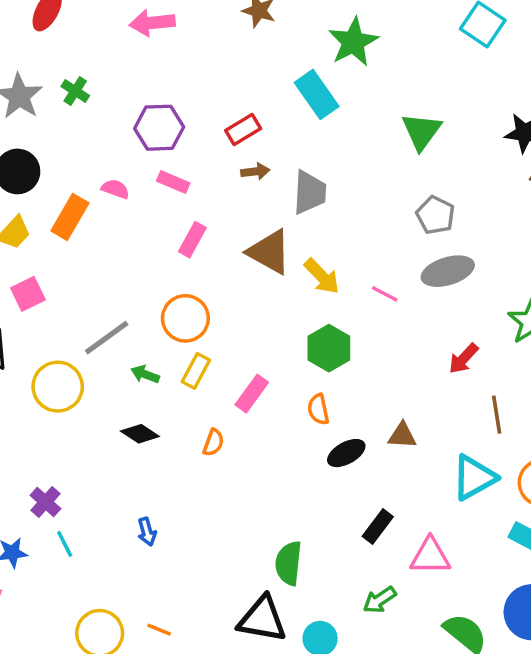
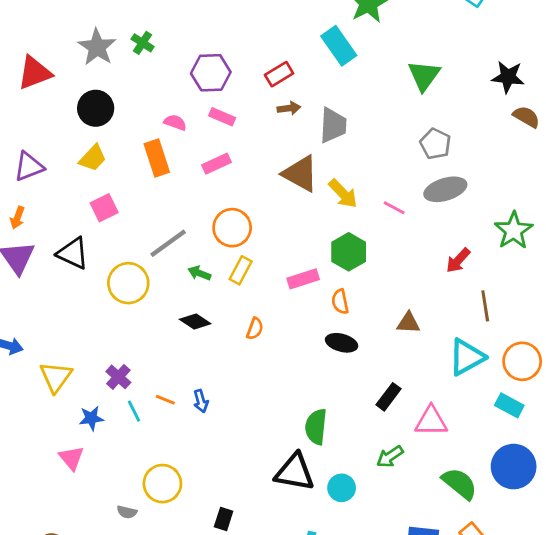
orange rectangle: (70, 217) -> (157, 158), moved, turned -48
pink rectangle: (192, 240) -> (216, 164), moved, turned 36
pink rectangle: (252, 394) -> (303, 279), moved, turned 36
black ellipse: (346, 453) -> (342, 343), moved, turned 44
orange line: (159, 630) -> (165, 400), moved

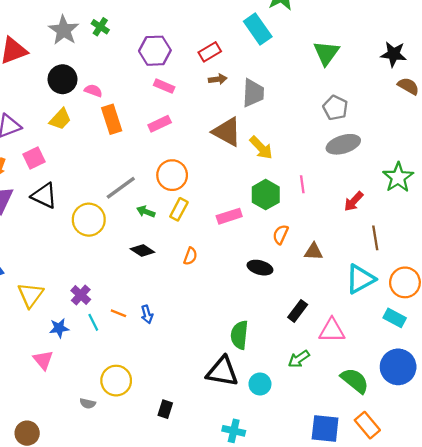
pink semicircle: (175, 122) -> (93, 91), moved
pink square: (104, 208) -> (34, 158), moved
pink line: (394, 208) -> (302, 184), moved, turned 54
orange semicircle: (340, 302) -> (281, 234), moved, turned 36

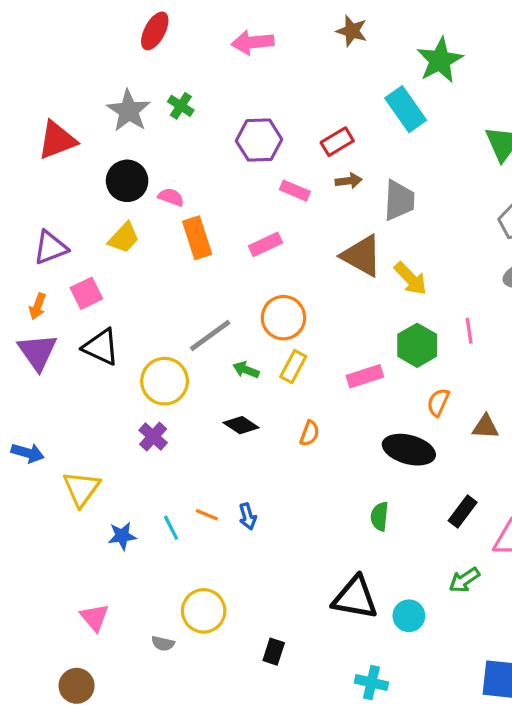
pink rectangle: (164, 86) -> (295, 191), moved
black ellipse: (260, 268) -> (409, 450), size x1.4
purple cross: (81, 295) -> (153, 437), moved
green semicircle: (239, 335) -> (380, 516), moved, size x0.7
pink triangle: (43, 360) -> (94, 617), moved

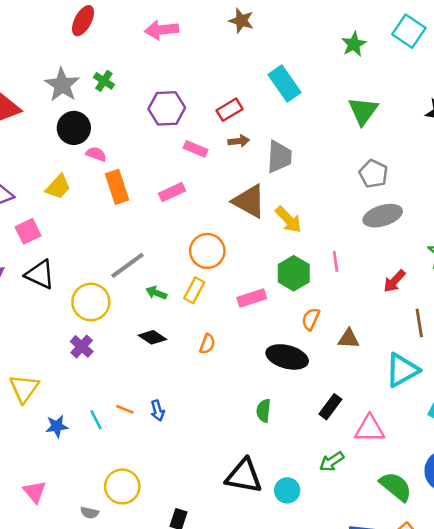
green star: (440, 60) -> (354, 44), moved, size x0.7
black circle: (127, 181) -> (74, 128), moved
orange circle: (283, 318) -> (207, 251), moved

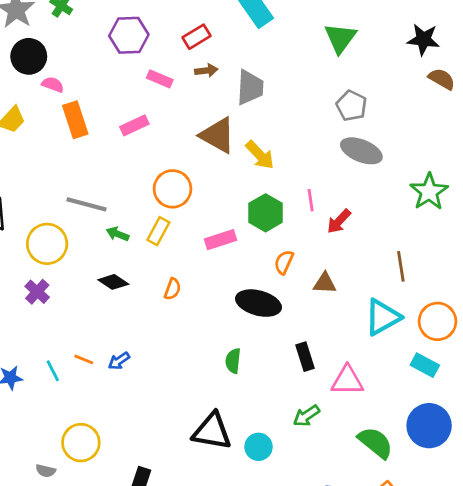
gray ellipse: (383, 216) -> (361, 151), turned 39
gray line: (127, 265) -> (87, 204), turned 51
red arrow: (394, 281) -> (339, 221), moved
black rectangle: (330, 407) -> (305, 357), turned -55
blue arrow: (158, 411) -> (119, 361), turned 72

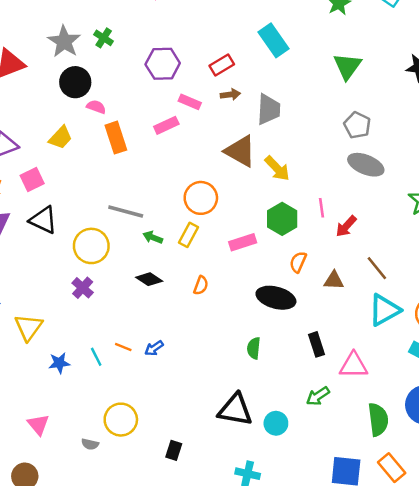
pink rectangle: (134, 125) -> (166, 125), moved
brown line: (401, 266) -> (377, 268), moved, turned -30
green semicircle: (375, 443) -> (378, 420), turned 44

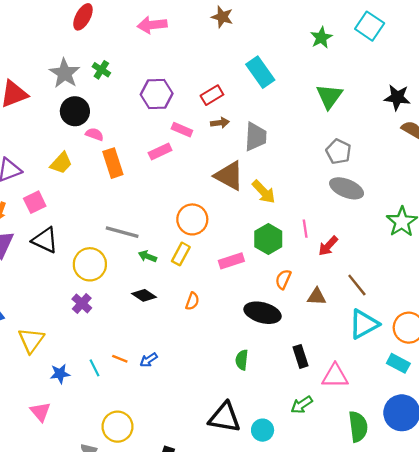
pink triangle: (38, 424) -> (40, 412), moved

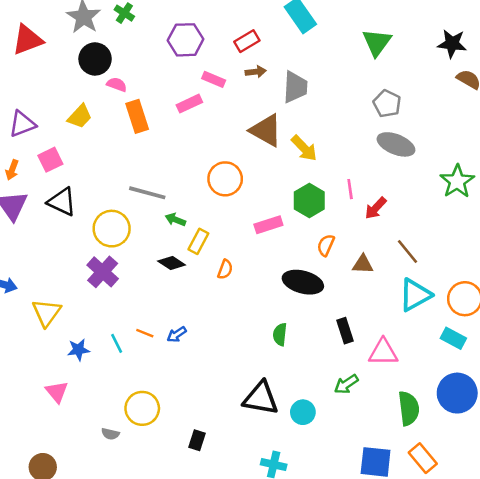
yellow rectangle: (181, 254) -> (198, 241), moved
purple cross: (82, 303) -> (103, 272), size x1.4

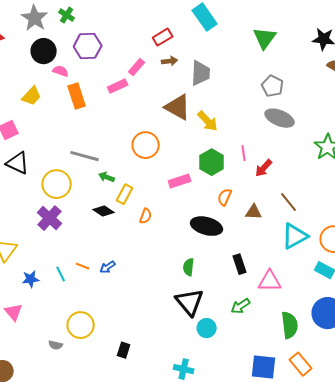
purple hexagon: (186, 40) -> (88, 46), moved
pink rectangle: (214, 79) -> (137, 67), turned -72
black triangle: (261, 398) -> (190, 302), moved, turned 40

